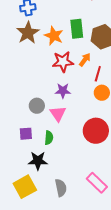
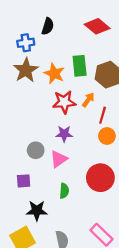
pink triangle: (58, 114) -> (59, 159), turned 30
green semicircle: (49, 138) -> (64, 191), moved

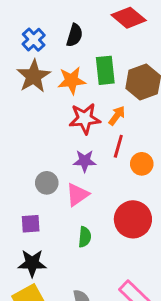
black semicircle: (48, 26) -> (74, 35), moved
blue cross: (26, 43) -> (34, 40), turned -35
orange star: (54, 73) -> (72, 81), turned -30
red line: (103, 115) -> (118, 146), moved
black star: (37, 211) -> (32, 263), moved

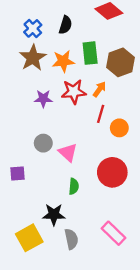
purple star: (85, 161) -> (43, 99), moved
pink triangle: (77, 195) -> (68, 152), turned -42
purple square: (31, 224) -> (18, 174), moved
black star: (32, 263) -> (54, 214), moved

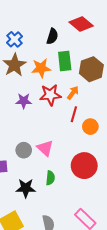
black semicircle: (66, 25) -> (52, 36), moved
gray circle: (43, 143) -> (24, 150), moved
black star: (54, 214) -> (26, 188), moved

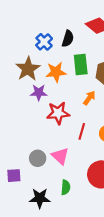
blue cross: (14, 39) -> (44, 42), moved
red star: (50, 95) -> (58, 113), moved
purple star: (24, 101) -> (39, 93), moved
red line: (74, 114) -> (82, 131), moved

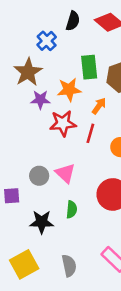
black semicircle: (68, 39) -> (73, 21), moved
orange star: (56, 72) -> (69, 90), moved
red line: (82, 131) -> (90, 133), moved

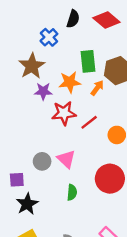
orange arrow: (99, 106) -> (97, 88), moved
red line: (90, 133) -> (89, 122), turned 36
black star: (42, 222) -> (27, 204), moved, turned -30

